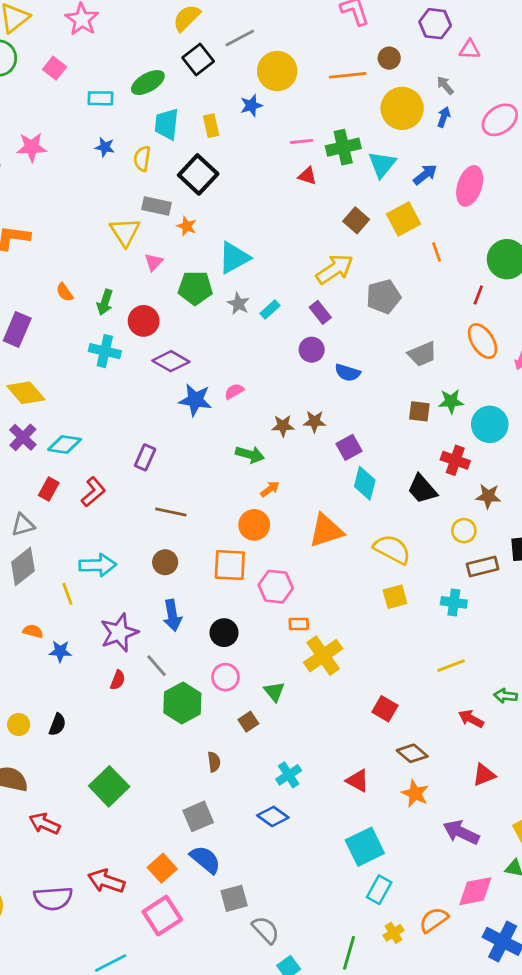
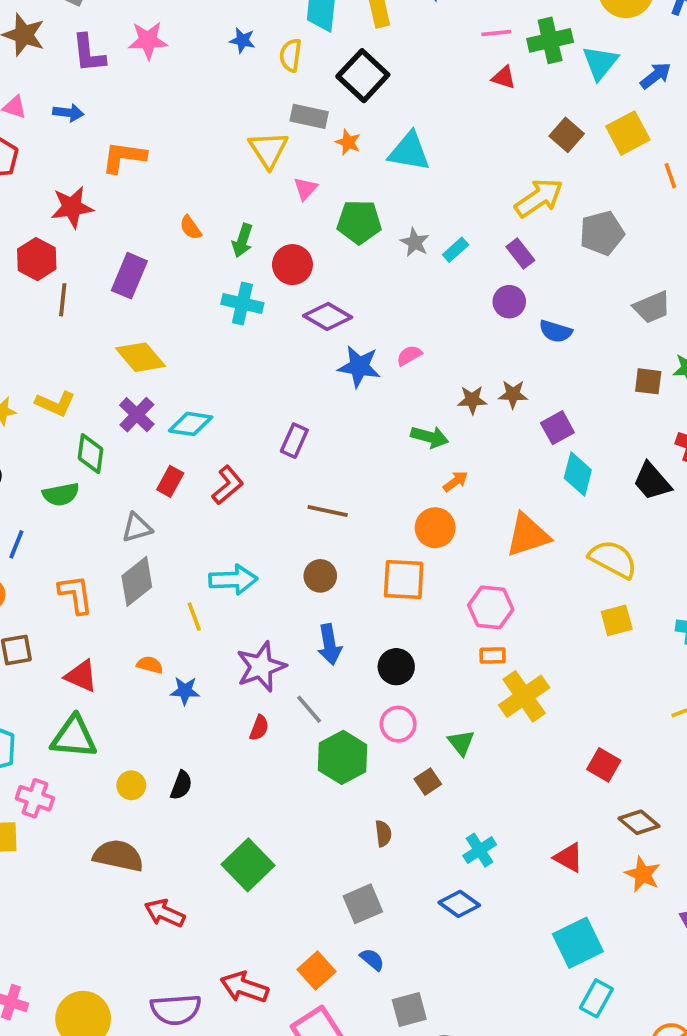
cyan triangle: (234, 258) -> (409, 152), moved, turned 39
pink hexagon: (276, 587) -> (491, 607), moved
blue semicircle: (205, 860) -> (372, 959), size x0.6

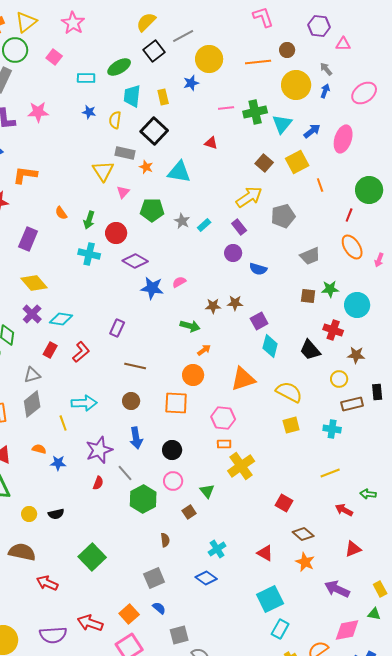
red triangle: (504, 77) -> (211, 143), moved
black semicircle: (181, 785) -> (56, 514), turned 56

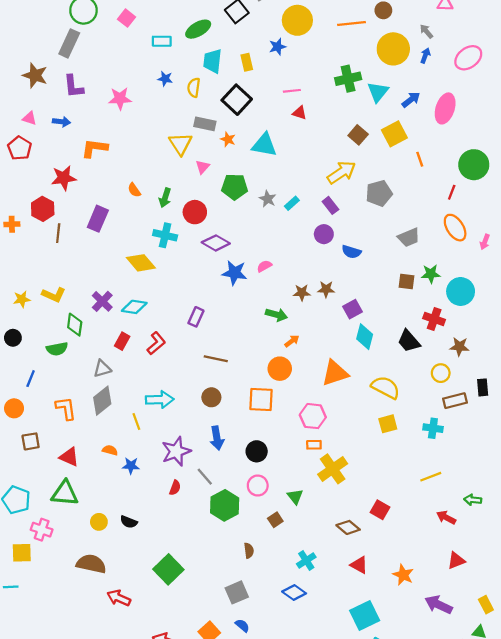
pink line: (226, 108) -> (292, 91), moved
pink star: (38, 112) -> (120, 99), moved
yellow diamond: (34, 283) -> (141, 263), moved
black semicircle: (56, 514) -> (129, 522), turned 35
brown diamond: (303, 534) -> (348, 527), moved

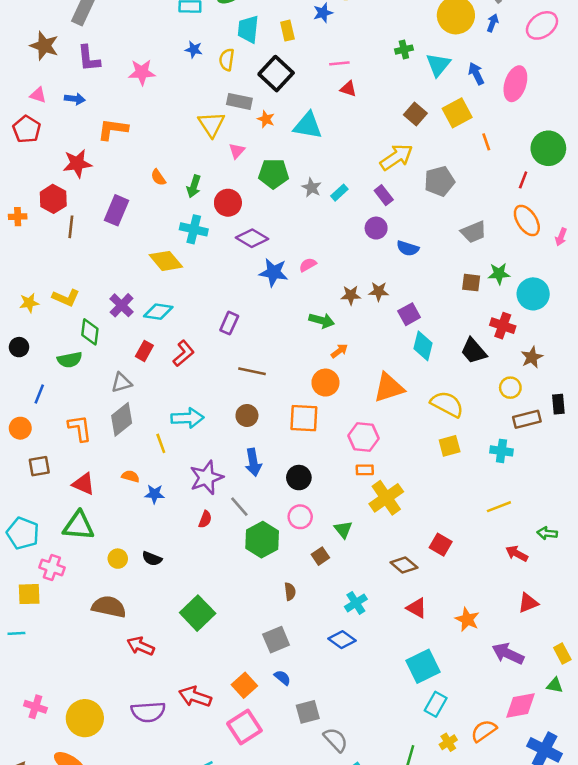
green cross: (348, 79) -> (404, 50), size x0.6
blue arrow: (411, 100) -> (476, 74), turned -78
brown star: (459, 347) -> (532, 357), turned -30

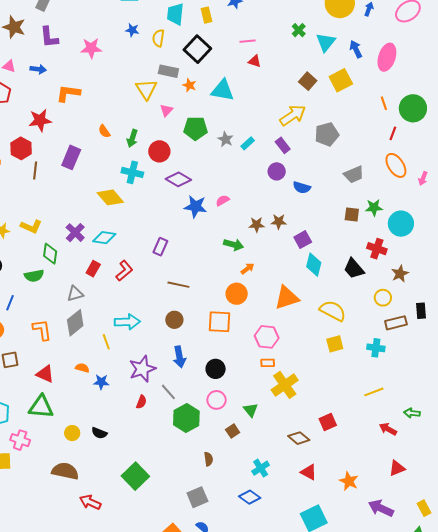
green cross: (404, 50) -> (299, 30), turned -32
orange line: (486, 142) -> (384, 103), moved
red square: (441, 545) -> (328, 422), turned 36

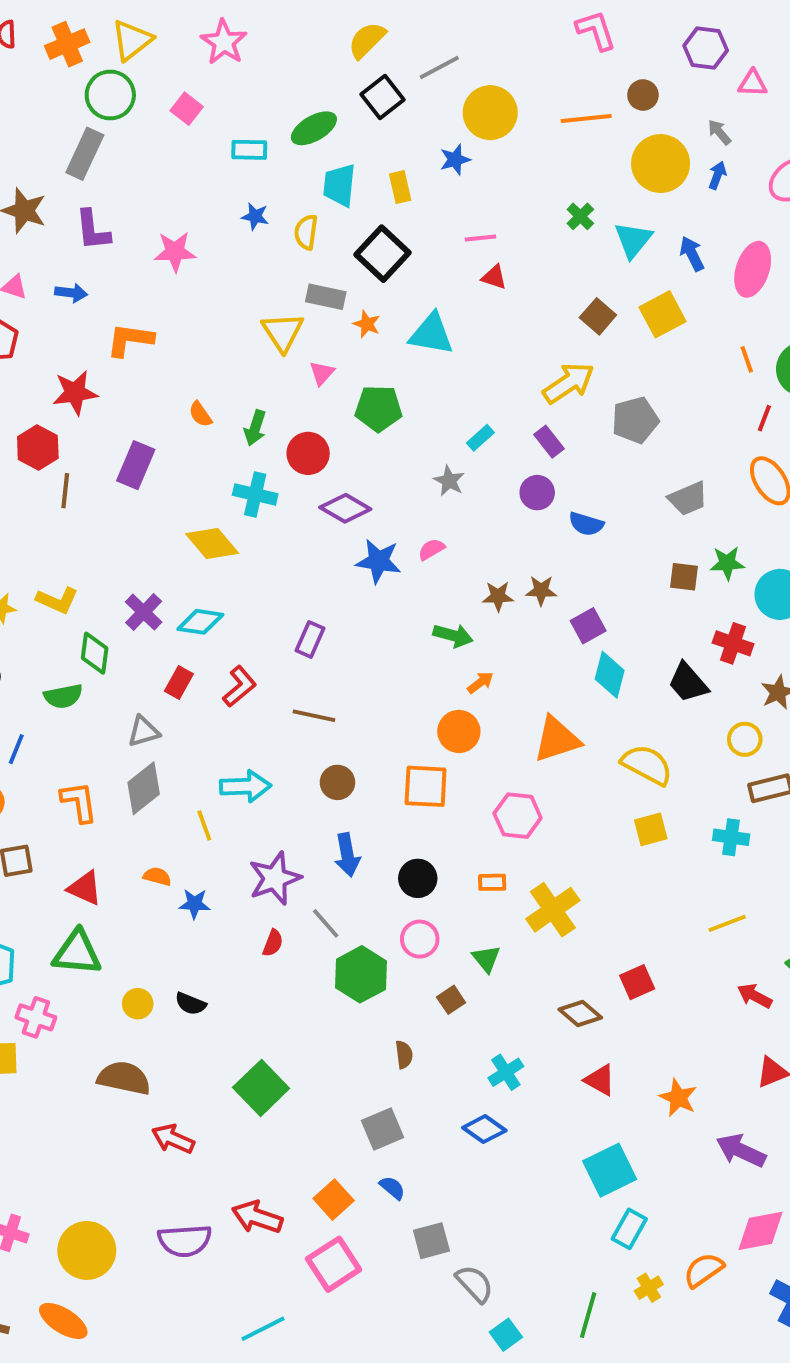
gray star: (226, 139) -> (449, 481), moved
brown line: (178, 285) -> (314, 716), moved
orange rectangle: (268, 363) -> (492, 882), moved

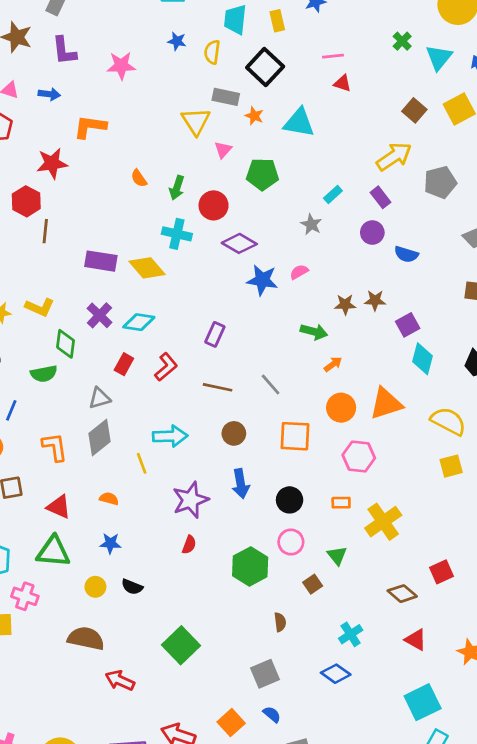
purple rectangle: (136, 465) -> (101, 261), moved, turned 76
orange circle: (459, 731) -> (341, 408), moved
blue star: (194, 904) -> (110, 543), moved
gray line: (326, 923) -> (271, 385), moved

